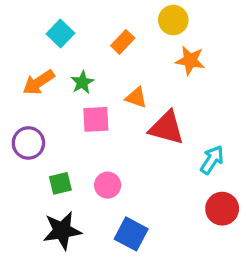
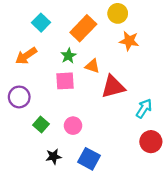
orange rectangle: (123, 42) -> (83, 28), size x1.6
green star: (82, 82) -> (68, 56), moved
red triangle: (167, 128) -> (113, 87), turned -30
green square: (60, 183) -> (41, 124), turned -35
black star: (62, 231) -> (54, 157), moved, size x0.6

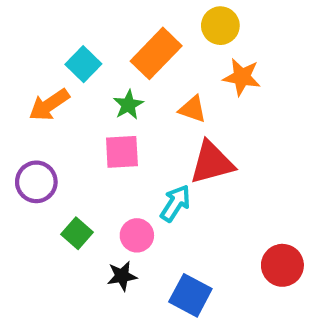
cyan square: (41, 23) -> (83, 64), moved
orange triangle: (92, 66) -> (193, 109), moved
cyan arrow: (144, 108) -> (175, 203), moved
black star: (54, 157) -> (122, 276), moved
blue square: (89, 159) -> (190, 295), moved

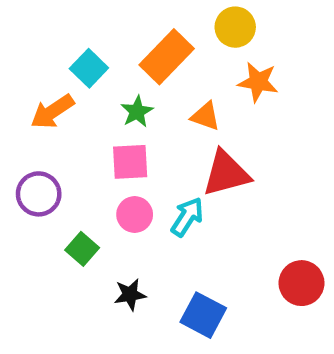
pink circle: (137, 235) -> (135, 215), moved

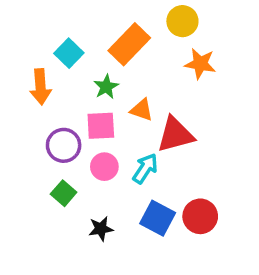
orange arrow: (52, 112) -> (40, 87), turned -60
orange triangle: (205, 116) -> (142, 110), moved
purple circle: (39, 194) -> (64, 145), moved
red circle: (302, 283) -> (200, 216), moved
blue square: (203, 315) -> (158, 218), moved

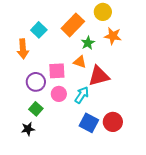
green star: (106, 87) -> (88, 43), moved
black star: (101, 229) -> (28, 129), moved

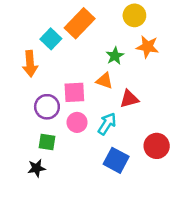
orange rectangle: (73, 25) -> (80, 23), moved
red triangle: (99, 76) -> (129, 99), size x0.7
green square: (36, 109) -> (47, 142), turned -32
red circle: (113, 122) -> (157, 146), moved

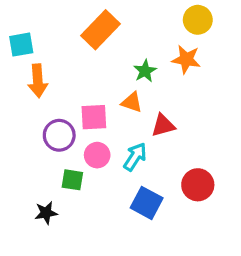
yellow circle: (134, 15) -> (198, 20), moved
cyan square: (51, 39) -> (21, 45), moved, turned 36
green square: (47, 142) -> (72, 180), moved

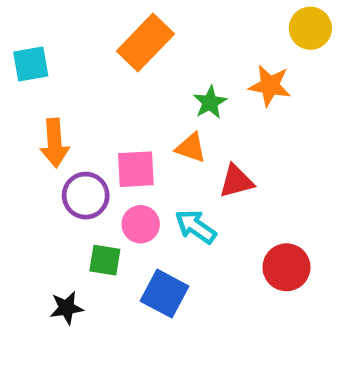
yellow circle: (198, 20) -> (310, 28), moved
orange arrow: (38, 81) -> (55, 143), moved
cyan arrow: (135, 157) -> (196, 227), turned -88
blue square: (147, 203) -> (165, 294), moved

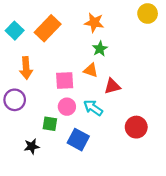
orange rectangle: (145, 43) -> (48, 28), moved
cyan square: (31, 64) -> (15, 31), turned -36
orange star: (270, 86) -> (94, 23), moved
purple circle: (86, 196) -> (15, 100), moved

